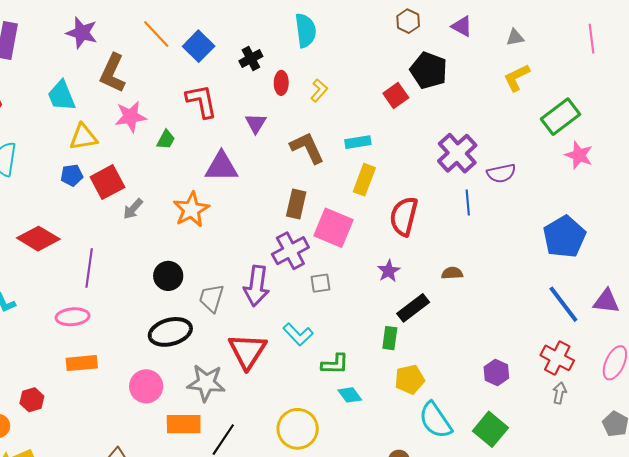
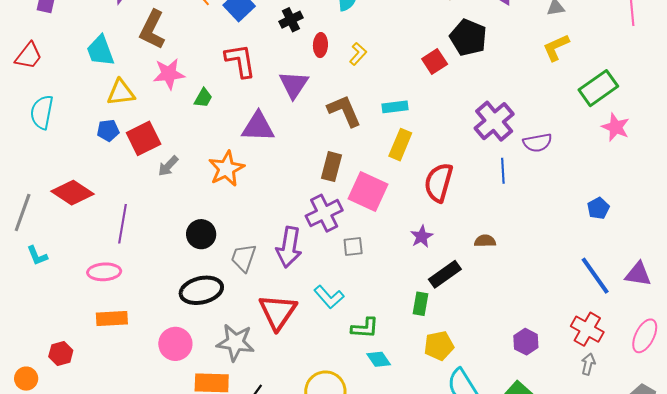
purple triangle: (256, 123) -> (294, 85), size x1.4
blue pentagon: (564, 237) -> (598, 208), size x0.5

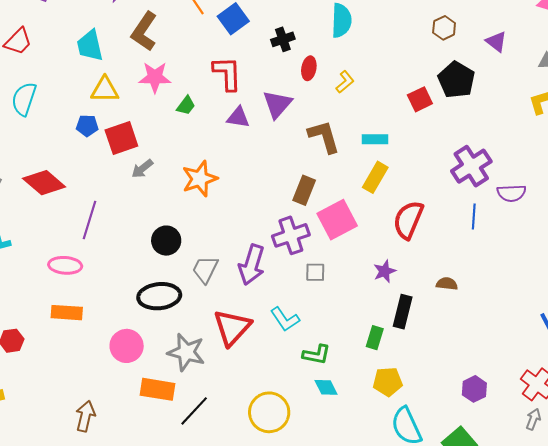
purple triangle: (258, 127) -> (238, 117), moved, size x0.7
pink square: (368, 192) -> (337, 220), turned 30
black rectangle: (445, 274) -> (403, 312), turned -48

